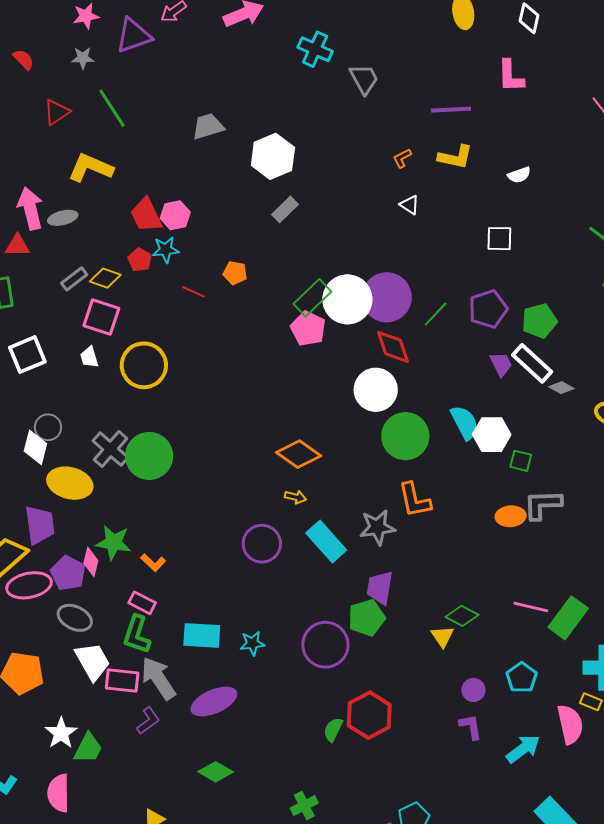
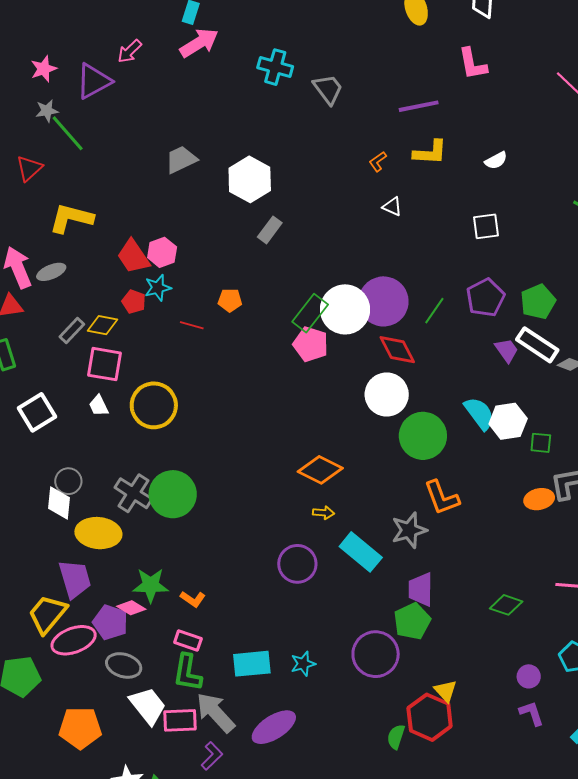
green line: (112, 108) -> (68, 133), moved
pink diamond: (91, 562) -> (131, 608), turned -64
yellow triangle: (442, 636) -> (446, 691), moved

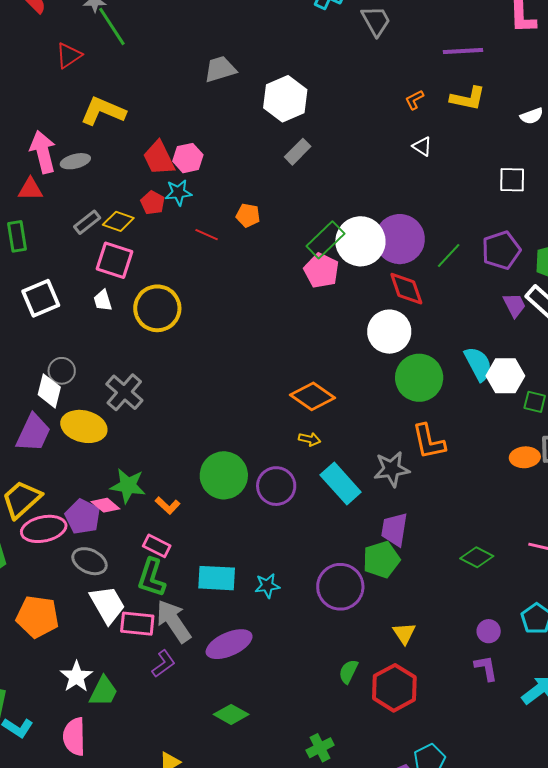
green circle: (173, 494) -> (224, 475), moved
purple trapezoid: (75, 579) -> (33, 433), moved, turned 33
red hexagon: (430, 717) -> (394, 688), moved

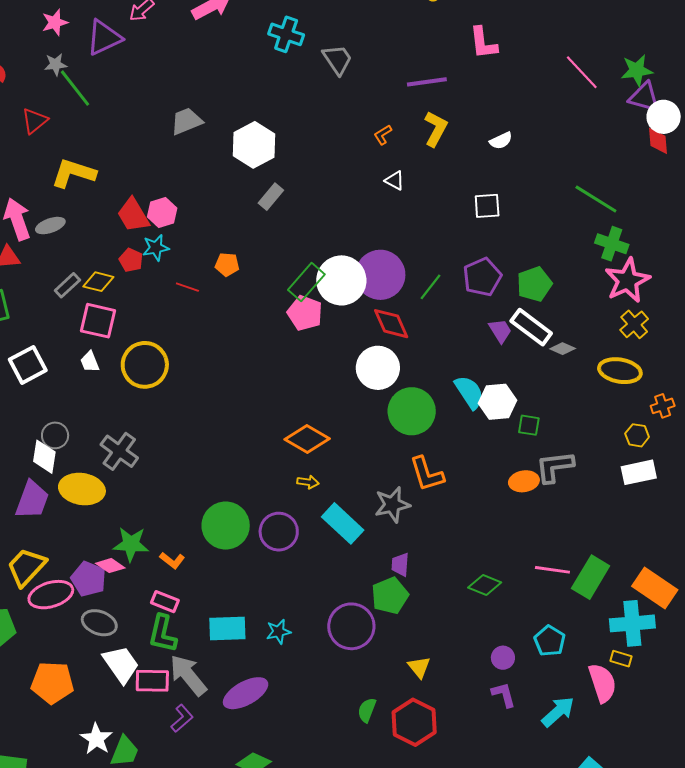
yellow L-shape: (468, 98) -> (436, 129), turned -69
purple trapezoid: (394, 529) -> (400, 564), size x0.7

